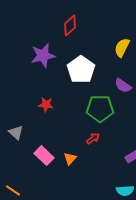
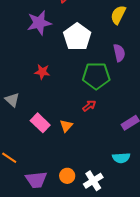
purple semicircle: (123, 86) -> (119, 53), turned -138

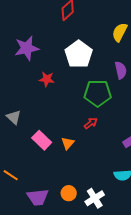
purple star: (39, 23) -> (27, 48), moved
red star: (42, 72) -> (47, 79), moved

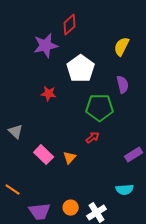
purple star: (27, 48) -> (46, 46), moved

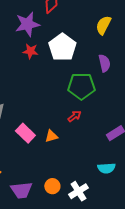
red star: (49, 94) -> (30, 51), moved
orange triangle: (70, 158) -> (51, 136), turned 32

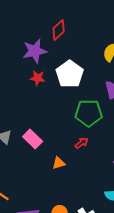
pink rectangle: (25, 133) -> (33, 139), moved

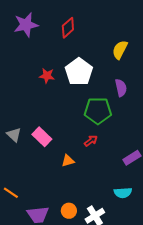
purple star: (35, 51) -> (26, 25), moved

